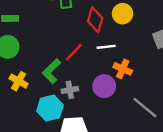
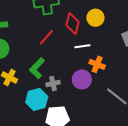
red line: (74, 52) -> (46, 37), moved

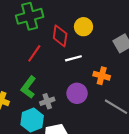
orange cross: (97, 64) -> (102, 76), moved

